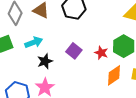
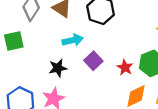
cyan arrow: (34, 42) -> (73, 40), moved

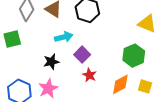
red star: (125, 67) -> (89, 75), moved

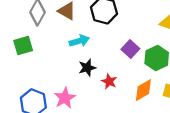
purple square: (82, 55) -> (130, 49), moved
black star: (51, 62) -> (87, 68), moved

